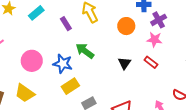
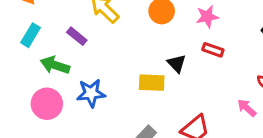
green arrow: (85, 51) -> (55, 65), moved
yellow rectangle: (70, 86) -> (152, 83), moved, turned 54

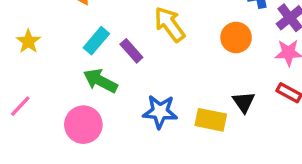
cyan rectangle: (31, 35) -> (96, 41), moved
blue star: (91, 93) -> (160, 112), moved

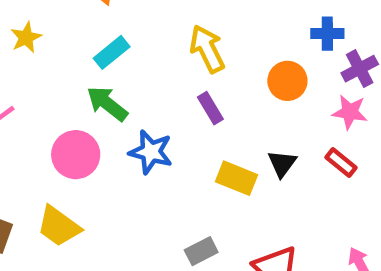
purple rectangle: (131, 51) -> (210, 108), moved
blue star: (160, 112) -> (151, 152), moved

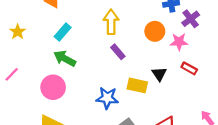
yellow arrow: (207, 49) -> (111, 22), turned 35
pink star: (350, 112) -> (179, 42), moved
blue star: (151, 152) -> (107, 98), moved

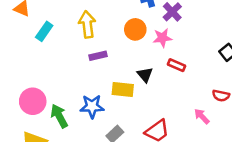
cyan rectangle: (63, 32) -> (44, 31), moved
purple rectangle: (118, 52) -> (98, 56), turned -56
green arrow: (65, 59) -> (59, 116), moved, turned 40

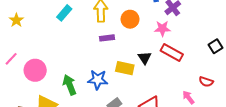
orange circle: (135, 29) -> (130, 19), moved
red rectangle: (176, 65) -> (172, 53), size x1.5
pink circle: (33, 101) -> (35, 70), moved

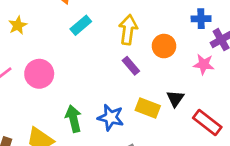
purple rectangle: (107, 38) -> (131, 66), turned 48
red rectangle: (172, 53) -> (207, 122), moved
pink circle: (35, 70) -> (39, 74), moved

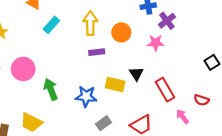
purple rectangle: (131, 66) -> (97, 52), turned -48
green arrow: (74, 119) -> (51, 89), moved
red rectangle: (207, 122) -> (165, 90), turned 30

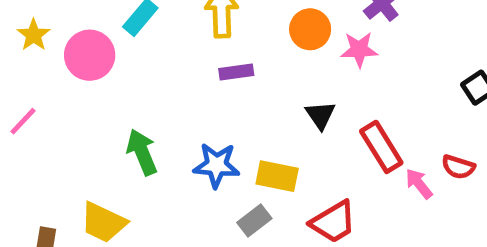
orange circle: (121, 32) -> (310, 29), moved
pink circle: (23, 69) -> (90, 55), moved
yellow rectangle: (115, 85) -> (277, 176), moved
pink arrow: (182, 116) -> (419, 184), moved

